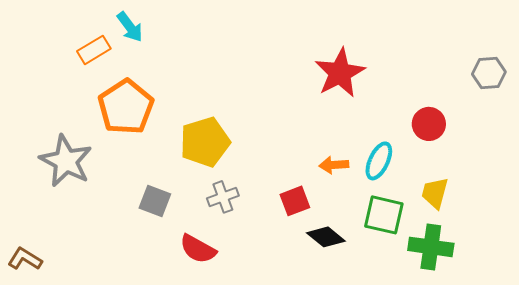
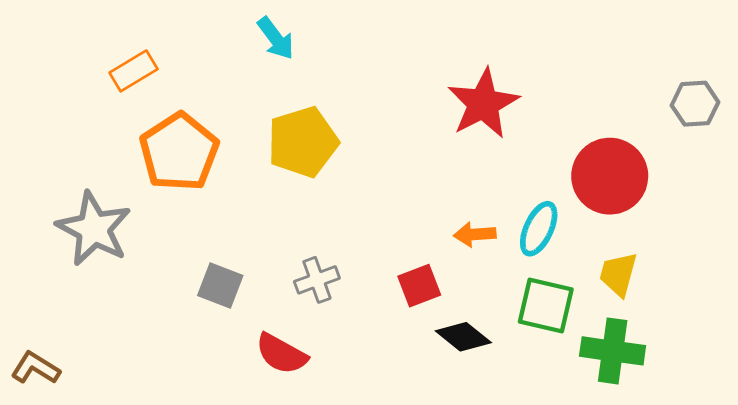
cyan arrow: (130, 27) -> (276, 38), moved
red circle: (429, 124) -> (610, 176), size x1.6
yellow pentagon: (205, 142) -> (303, 142), moved

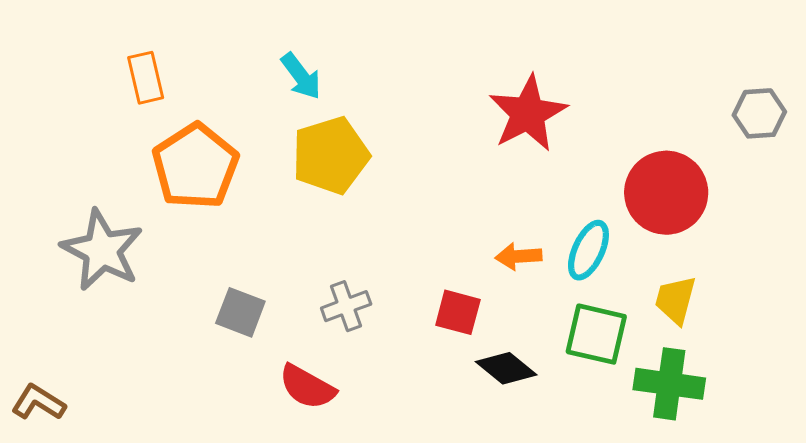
cyan arrow: (276, 38) -> (301, 76), moved
orange rectangle: (134, 71) -> (146, 78), turned -72
red square: (419, 286) -> (458, 312), turned 36

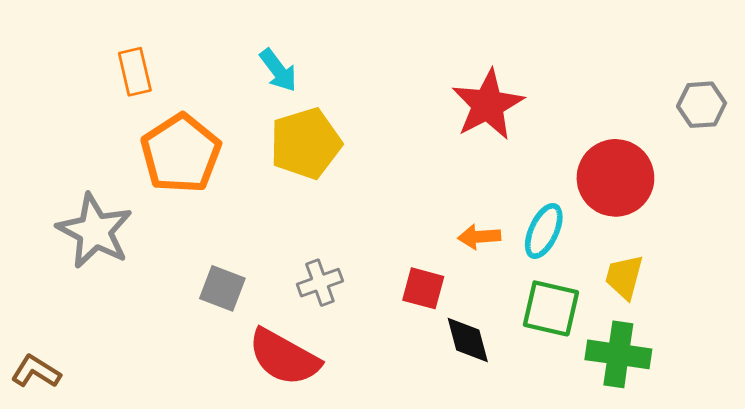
black diamond: (506, 368) -> (468, 340), turned 36
red semicircle: (307, 387) -> (284, 357), size x1.4

